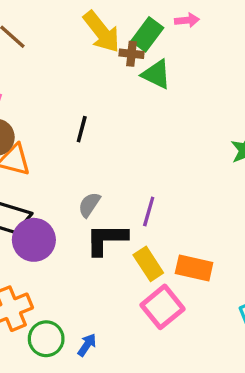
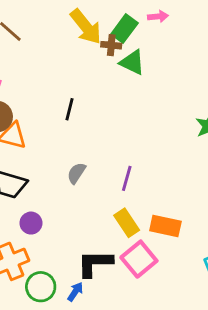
black L-shape: (106, 239) -> (95, 263), moved
purple circle: (34, 240) -> (31, 223), moved, size x0.6

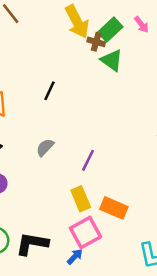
pink arrow: (158, 16) -> (141, 25), turned 48
black L-shape: (95, 263) -> (32, 244), moved
blue arrow: (75, 292) -> (75, 257), moved

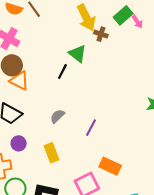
green rectangle: (110, 30) -> (123, 15), moved
green triangle: (112, 60) -> (78, 54), moved
yellow rectangle: (81, 199) -> (51, 153), moved

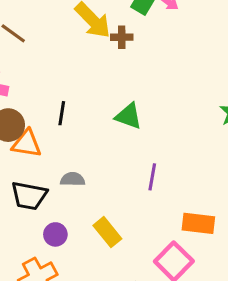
green triangle: (78, 54) -> (128, 116), moved
black line: (62, 71) -> (62, 113), moved
gray semicircle: (57, 116) -> (73, 179), moved, turned 63

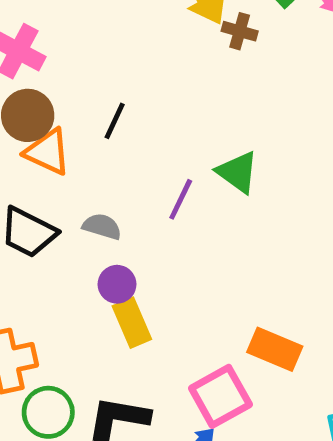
green triangle: (128, 116) -> (237, 172), moved
purple line: (152, 177) -> (181, 199), moved
purple circle: (55, 234) -> (117, 284), moved

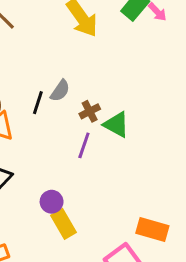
brown cross: (240, 31) -> (90, 111), moved, turned -36
gray semicircle: (102, 226) -> (60, 91), moved, turned 115

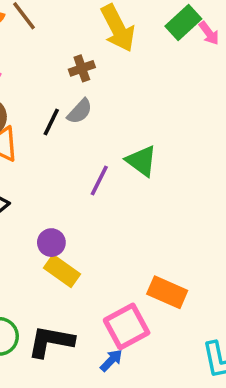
brown cross: (90, 111) -> (82, 68), moved
yellow rectangle: (63, 224) -> (62, 271), turned -32

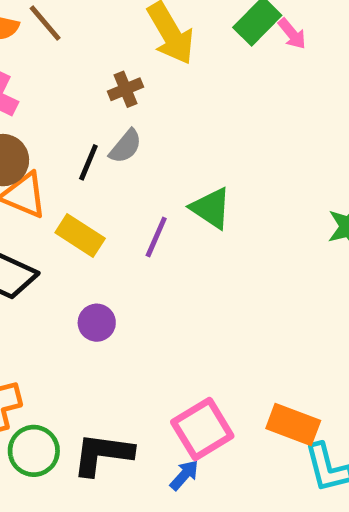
yellow rectangle: (62, 271) -> (80, 236), moved
orange rectangle: (167, 292) -> (293, 425), moved

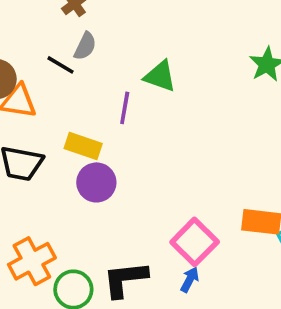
black line: (88, 162) -> (61, 65), turned -68
yellow rectangle: (80, 236) -> (83, 146), moved
purple circle: (97, 323) -> (96, 182), size x1.4

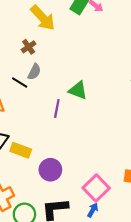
yellow rectangle: (83, 146) -> (21, 150), moved
purple circle: (96, 182) -> (50, 170), moved

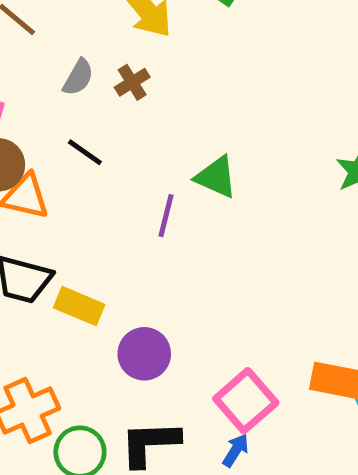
brown cross: (29, 47) -> (132, 82), moved
gray semicircle: (34, 72) -> (78, 77), moved

